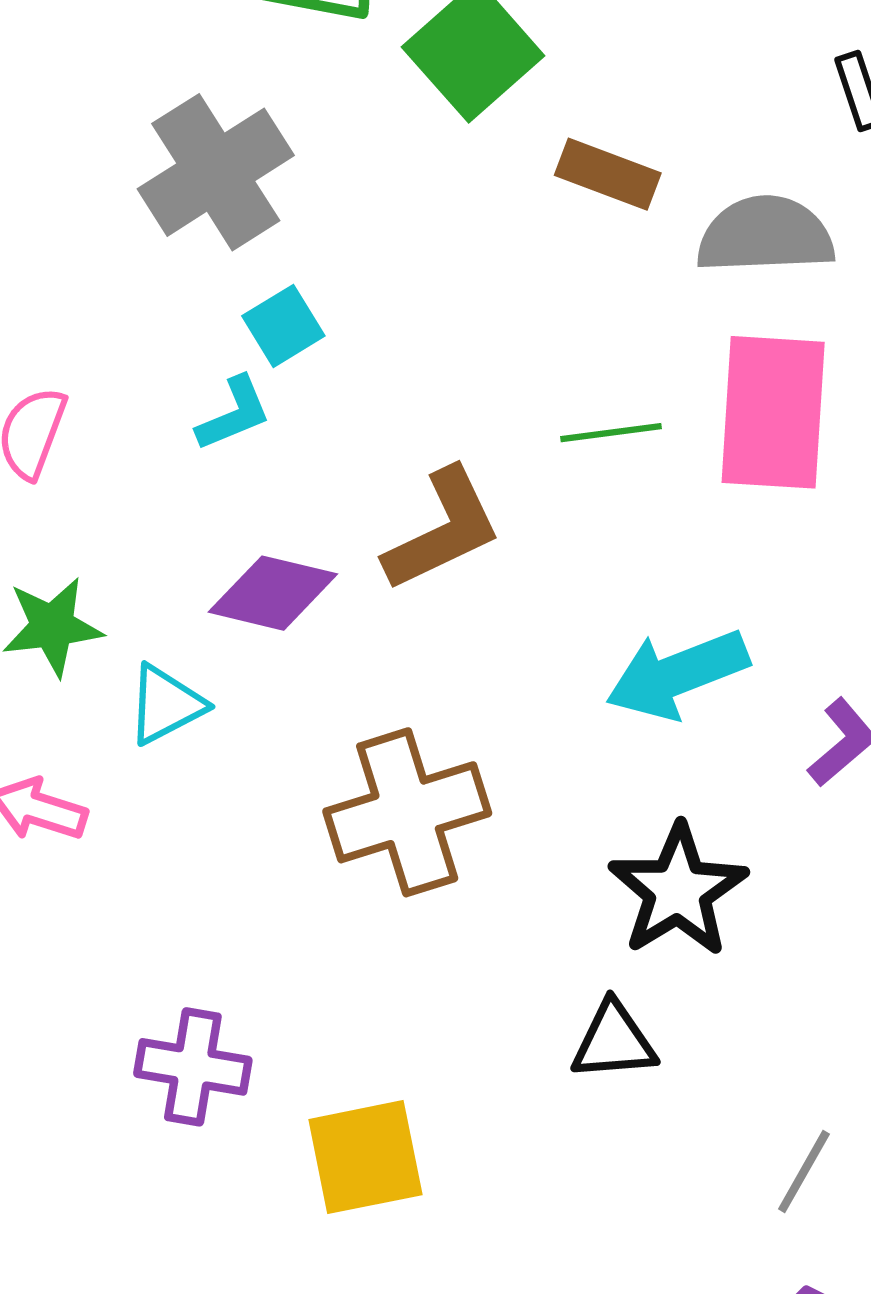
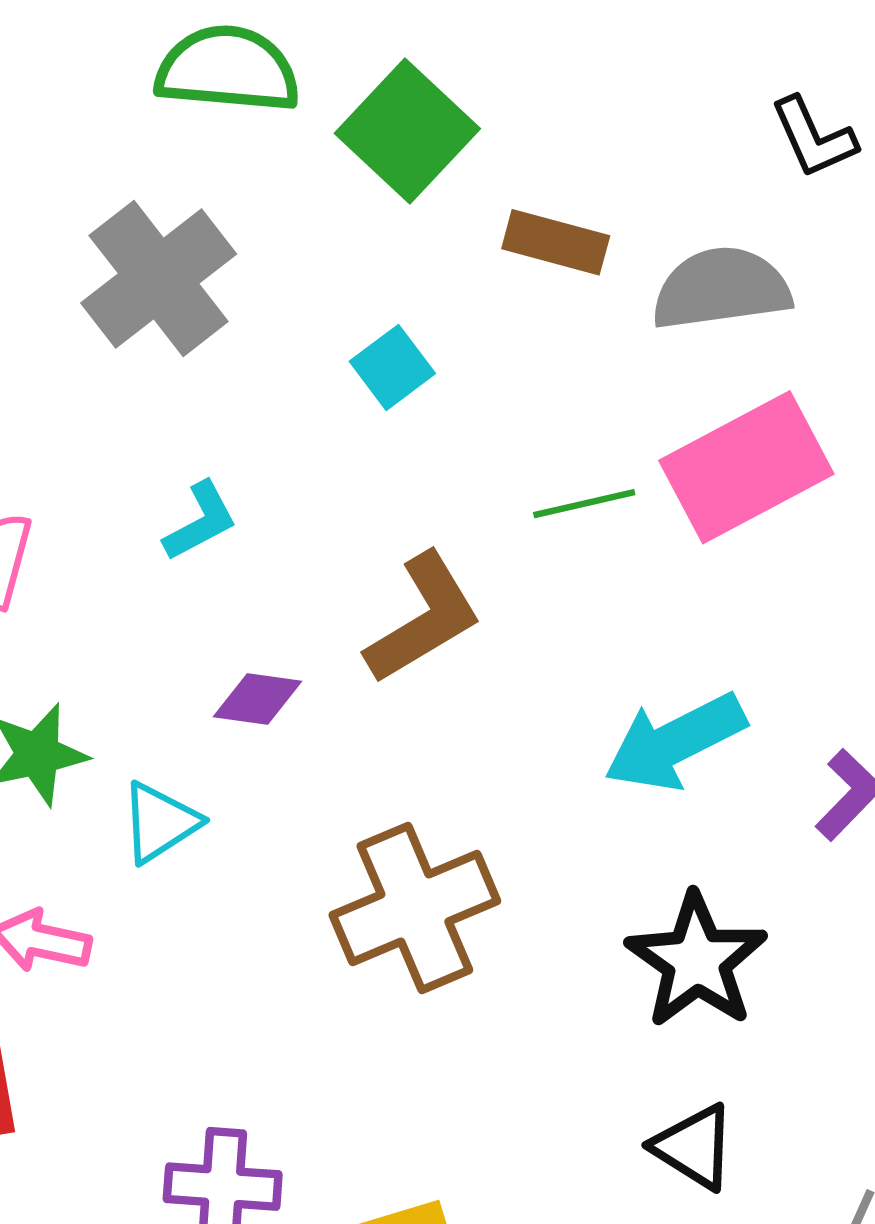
cyan square: (283, 326) -> (392, 367), moved
pink rectangle: (773, 412) -> (746, 467), turned 64
purple diamond: (273, 593) -> (257, 699), size x0.7
black triangle: (614, 1041) -> (694, 1147), moved, turned 42

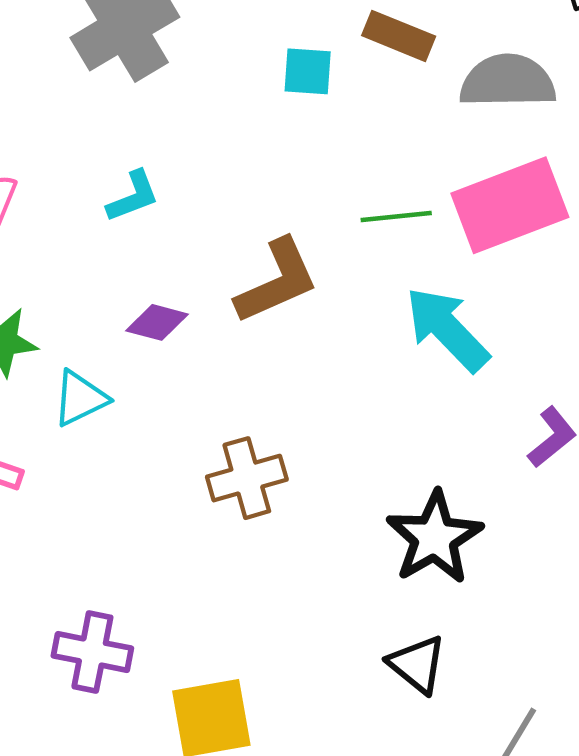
cyan square: (392, 367) -> (308, 71), moved, turned 34
cyan arrow: (675, 742) -> (447, 329), moved, turned 66
brown cross: (415, 908) -> (247, 478), size x0.7

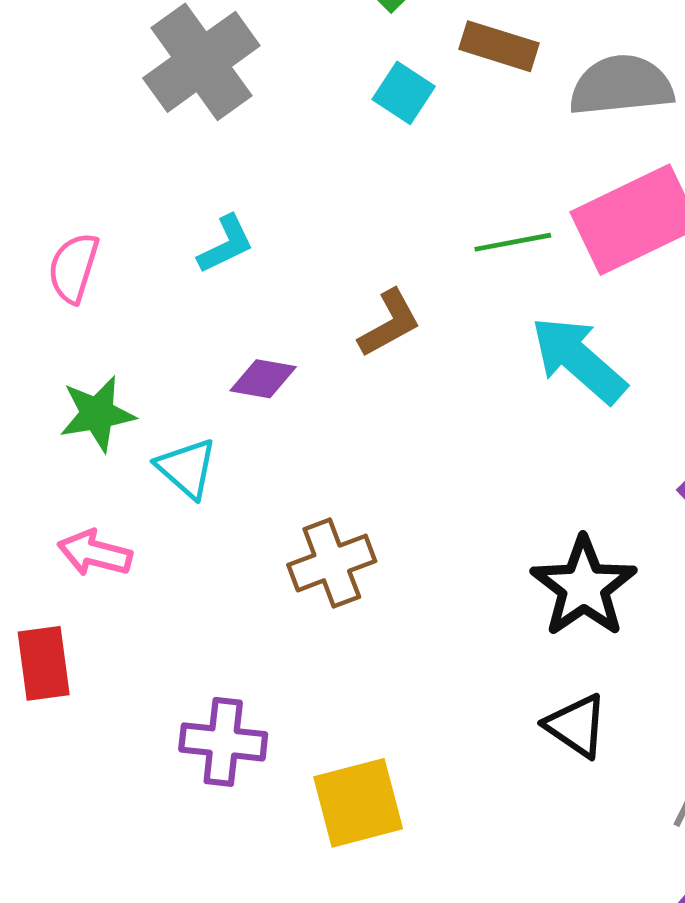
cyan square: (308, 71) -> (404, 93), turned 34
brown L-shape: (277, 281) -> (389, 323), size x0.7
cyan triangle: (80, 398) -> (187, 468), turned -48
brown cross: (247, 478) -> (332, 563), moved

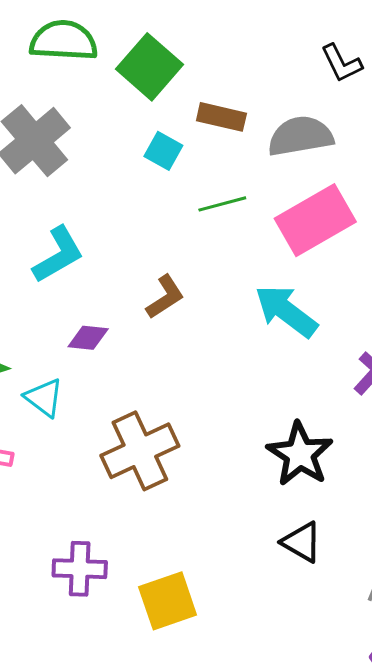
green line: (513, 242) -> (222, 204), moved
cyan L-shape: (226, 244) -> (58, 255), size x1.5
brown cross: (332, 563) -> (140, 451), size x1.4

